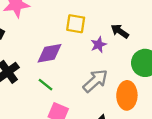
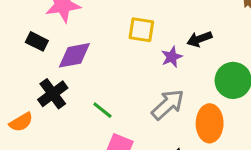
black arrow: (120, 31) -> (199, 39), turned -54
purple diamond: (50, 53) -> (74, 55), moved

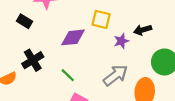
purple diamond: (74, 55) -> (73, 37), moved

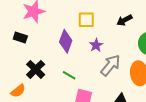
purple diamond: (73, 37) -> (66, 41), turned -50
purple star: (121, 41) -> (96, 45), moved

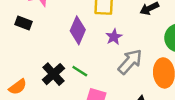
black cross: (36, 69) -> (53, 74), moved

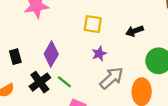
black rectangle: (24, 23) -> (15, 57), moved, turned 48
purple diamond: (78, 30) -> (51, 54), moved

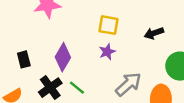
purple star: (99, 54) -> (107, 52), moved

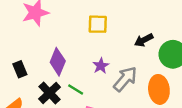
black arrow: (154, 33) -> (144, 40), moved
purple star: (107, 52) -> (101, 66), moved

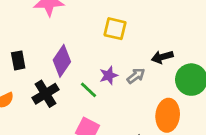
gray arrow: (125, 79) -> (136, 76), moved, size x0.6
green line: (76, 89) -> (88, 90), moved

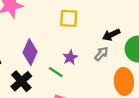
gray arrow: (136, 76) -> (101, 54), moved

